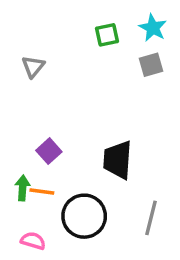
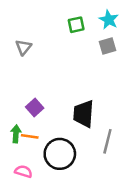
gray line: (151, 218) -> (107, 141), moved

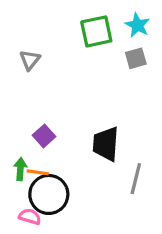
green square: (76, 25) -> (96, 31), size x1.5
black circle: (60, 154) -> (49, 194), moved

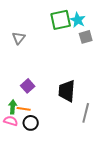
cyan star: (137, 25) -> (78, 20), moved
black circle: (49, 194) -> (31, 123), size x0.6
pink semicircle: (30, 217) -> (11, 121), moved

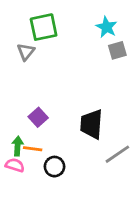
green square: (61, 20) -> (44, 27), moved
gray line: (86, 113) -> (117, 154), turned 42
black circle: (31, 123) -> (54, 167), moved

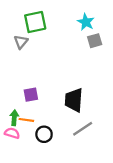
purple square: (38, 117) -> (31, 95), turned 32
gray line: (117, 154) -> (83, 129), moved

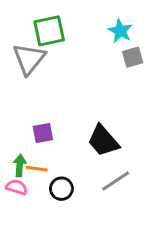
gray triangle: (21, 42) -> (29, 59), size x1.6
black trapezoid: (74, 100) -> (103, 141), turned -45

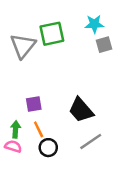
green square: (49, 31) -> (52, 34), moved
cyan star: (120, 31) -> (94, 24), turned -30
orange line: (37, 169) -> (39, 129), moved, turned 56

